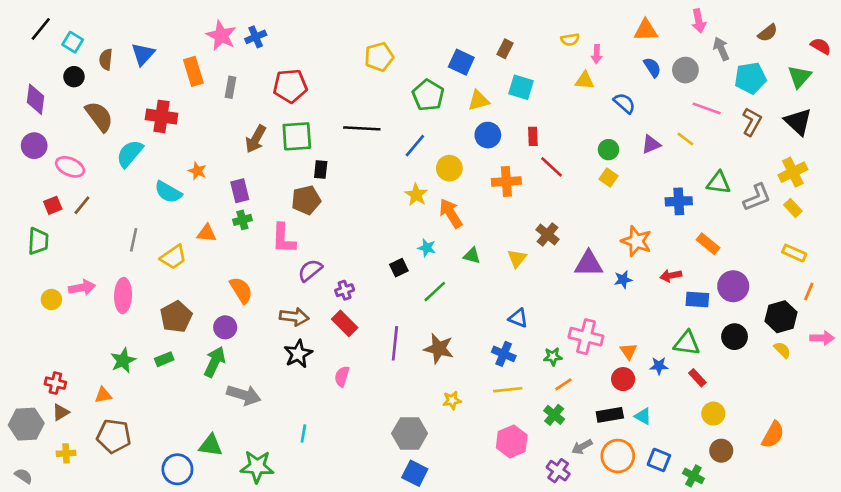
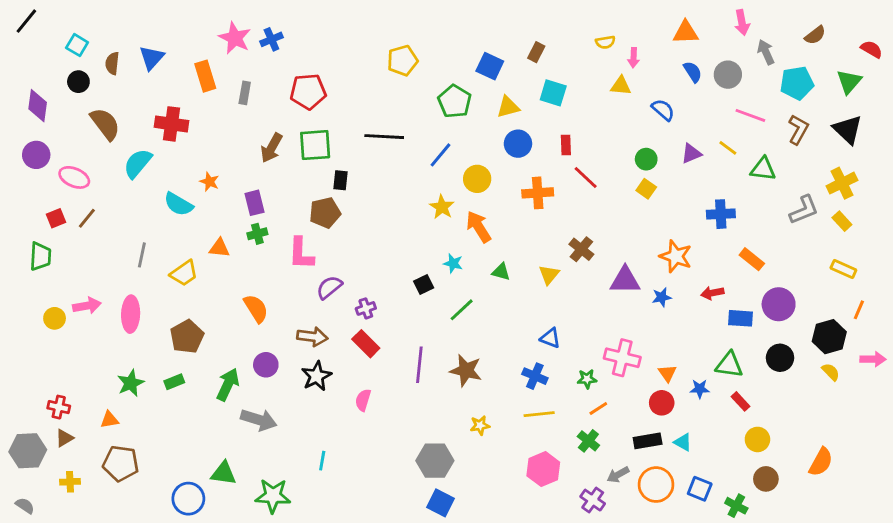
black line: (41, 29) -> (26, 21), moved
green triangle: (719, 183) -> (763, 169), moved
purple circle: (225, 327) -> (266, 365), moved

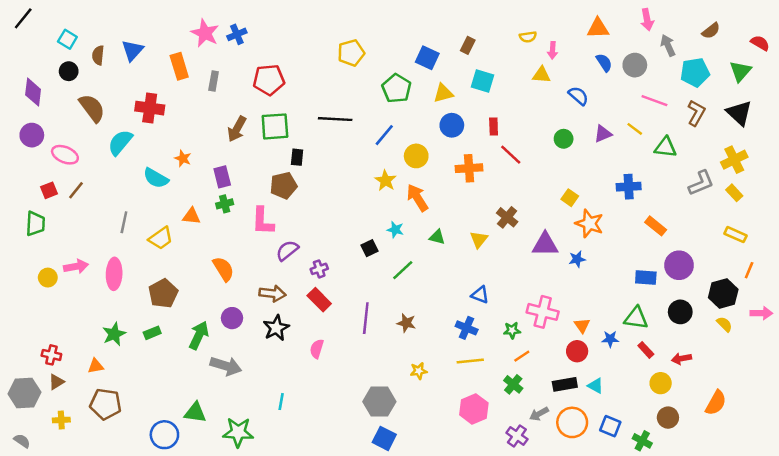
yellow square: (646, 189) -> (570, 198), moved
red arrow: (712, 293) -> (681, 359), moved
brown star: (466, 370) -> (406, 323), size x0.7

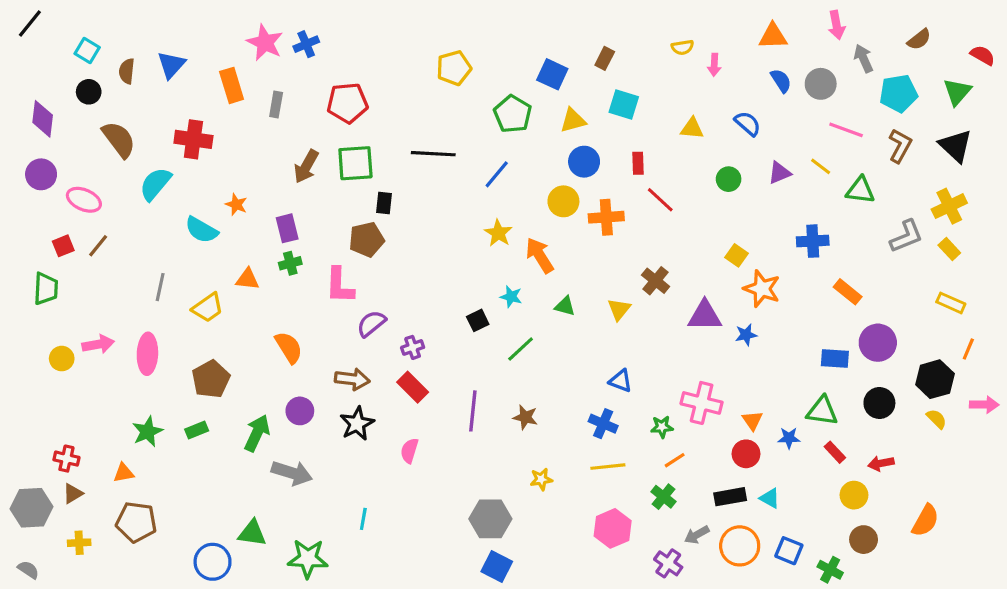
yellow triangle: (541, 75) -> (692, 128), moved
yellow circle: (416, 156) -> (563, 201), moved

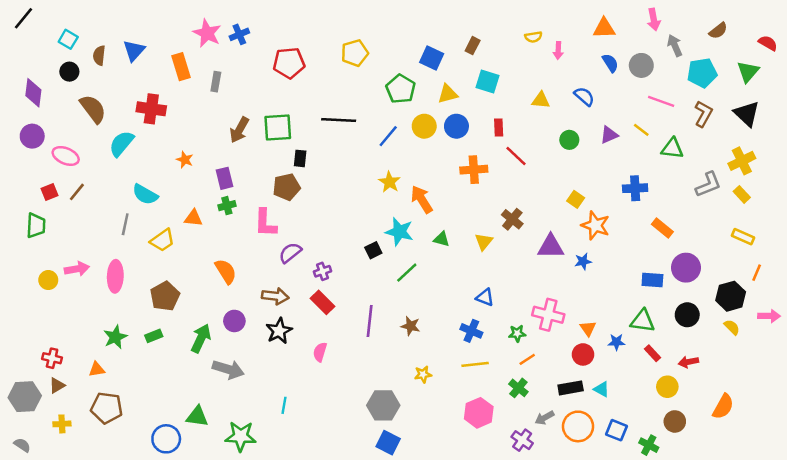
red pentagon: (347, 103) -> (289, 63), moved
yellow circle: (563, 201) -> (424, 126), moved
cyan semicircle: (201, 230) -> (145, 194), moved
cyan star: (511, 297) -> (399, 232), size x1.6

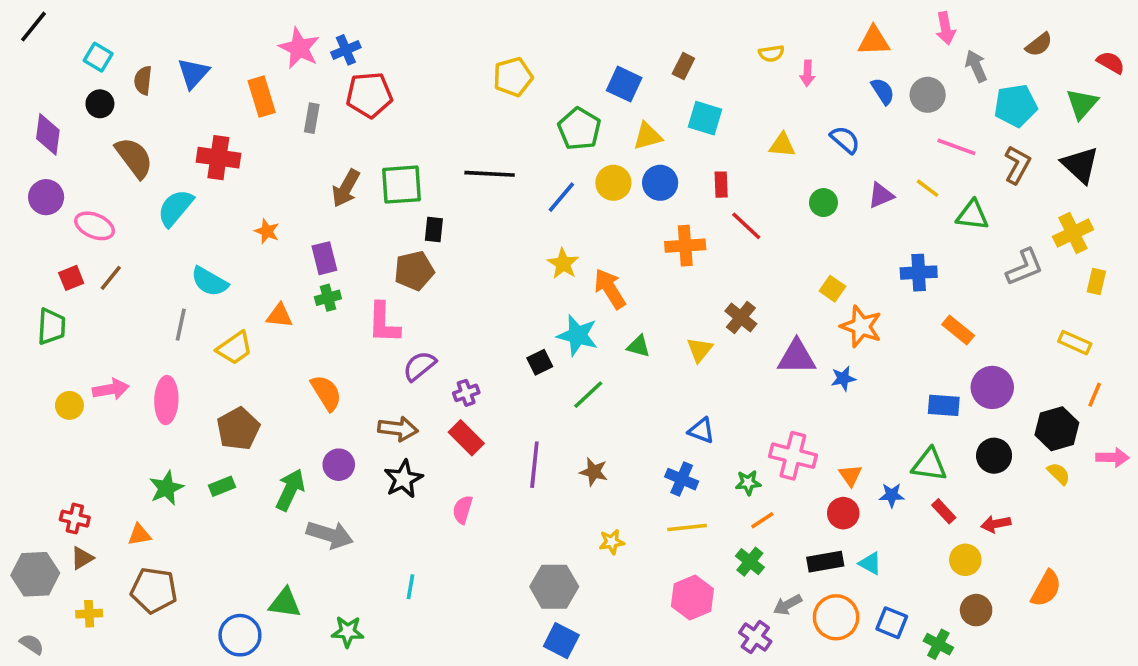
red pentagon: (289, 63) -> (369, 95), moved
yellow rectangle: (742, 194) -> (1096, 282), moved, turned 56
green star: (241, 436) -> (348, 632), size x0.7

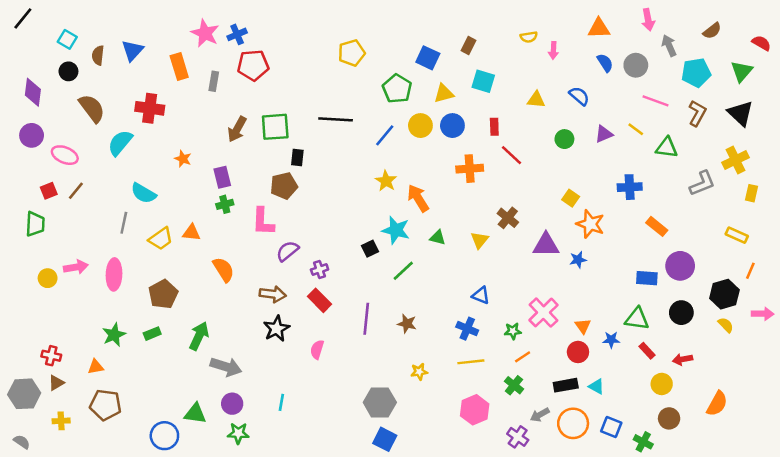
orange triangle: (279, 316) -> (192, 233), moved
pink cross: (793, 456) -> (544, 313), turned 32
purple circle: (339, 465) -> (232, 404), moved

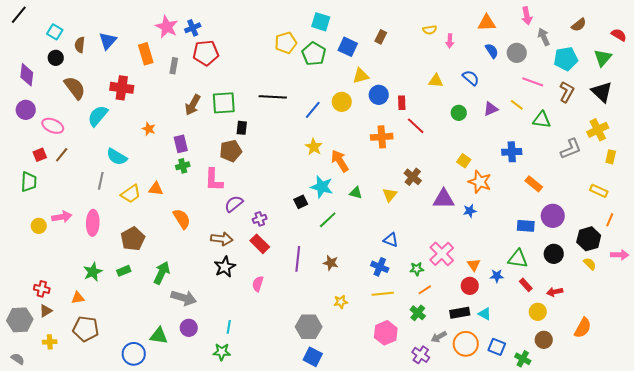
cyan square: (483, 81) -> (321, 22), moved
green pentagon: (397, 89) -> (314, 54), moved
blue circle: (452, 126) -> (379, 95), moved
green star: (238, 433) -> (222, 352), moved

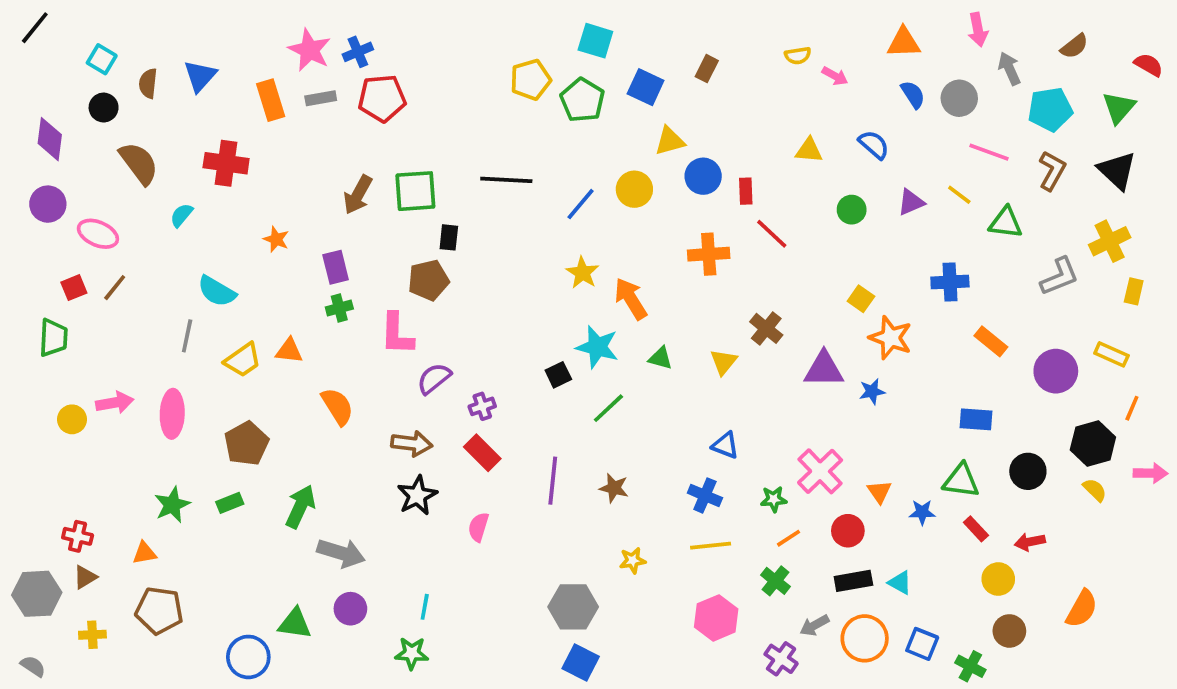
pink arrow: (450, 41) -> (835, 76), turned -64
gray rectangle: (174, 66) -> (321, 98), moved, turned 70
cyan semicircle: (98, 116) -> (182, 215), size x0.6
purple circle: (553, 216) -> (1056, 371), moved
red circle: (470, 286) -> (848, 531), moved

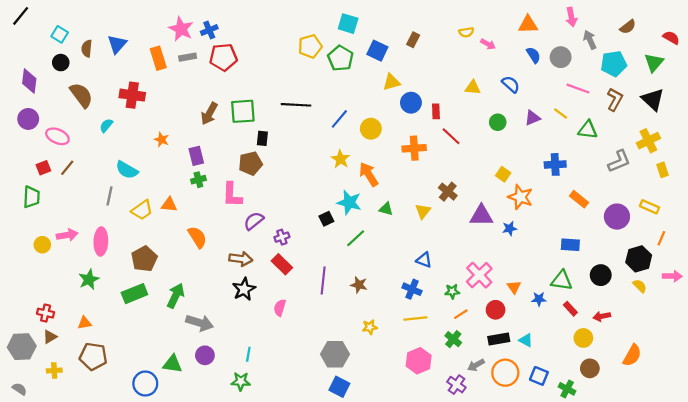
yellow circle: (634, 189) -> (371, 129), moved
yellow rectangle: (1134, 291) -> (663, 170), turned -32
green rectangle: (230, 503) -> (134, 294), size x1.6
green star: (172, 505) -> (89, 279), moved

